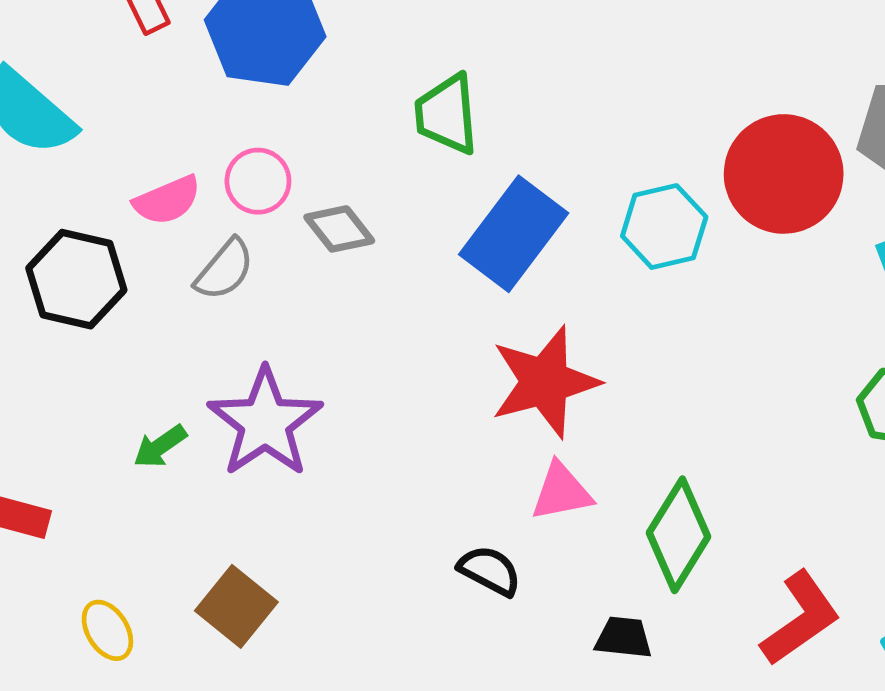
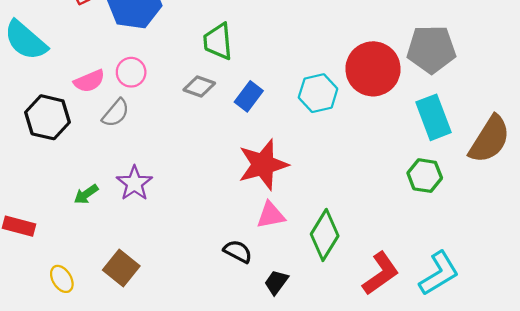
gray diamond: (339, 229) -> (199, 87), moved, turned -32
blue rectangle: (514, 234) -> (249, 96), size x0.6
purple star: (265, 422) -> (134, 183), size x0.7
black trapezoid: (624, 638) -> (276, 282), moved, turned -60

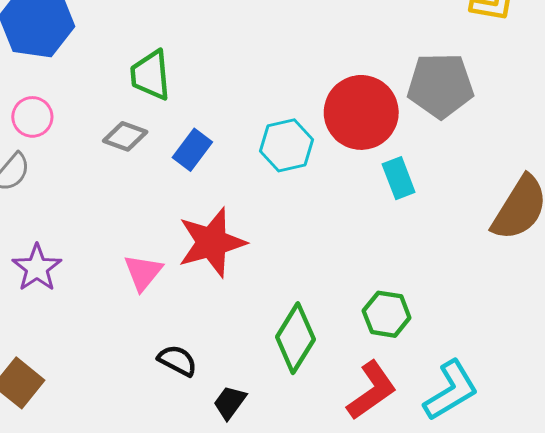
cyan rectangle: (433, 117) -> (399, 178), moved, size x0.7
green hexagon: (425, 176) -> (387, 314), moved
pink triangle: (271, 215) -> (143, 272), moved, turned -40

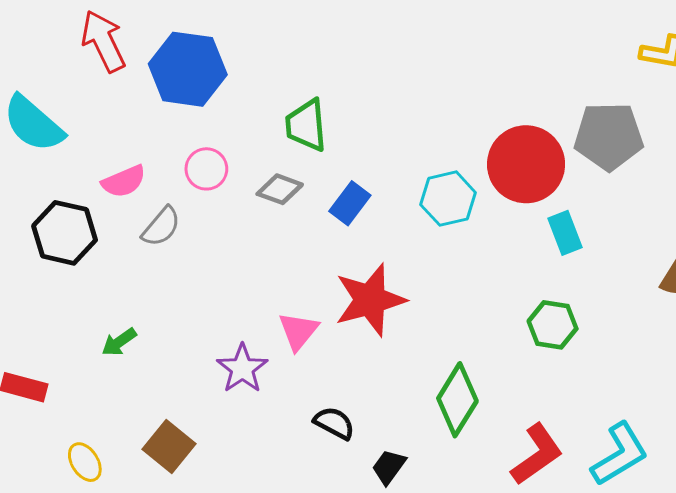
pink circle: (32, 117) -> (206, 169), moved
purple star: (37, 268) -> (242, 369), moved
green hexagon: (387, 314) -> (553, 325), moved

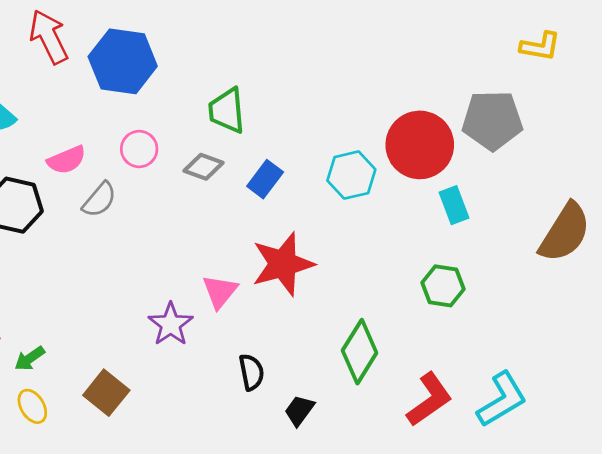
green arrow: (119, 342) -> (30, 358), moved
black semicircle: (334, 423) -> (251, 372), turned 51

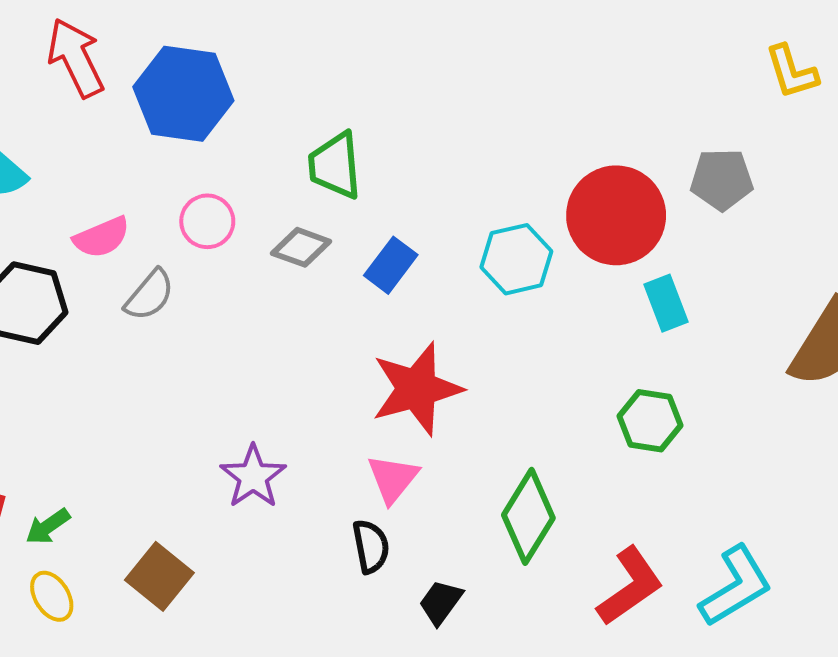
yellow L-shape: (540, 46) -> (792, 72), turned 63
gray pentagon: (492, 120) -> (722, 179), size x0.7
pink triangle: (220, 291) -> (393, 479), moved

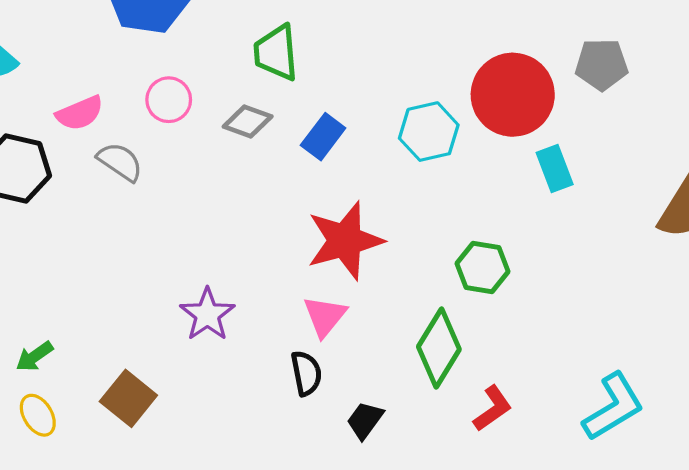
gray semicircle: (149, 295) -> (120, 162), turned -96
green hexagon: (650, 421) -> (482, 268), moved
red L-shape: (630, 586) -> (493, 408), moved, size x0.7

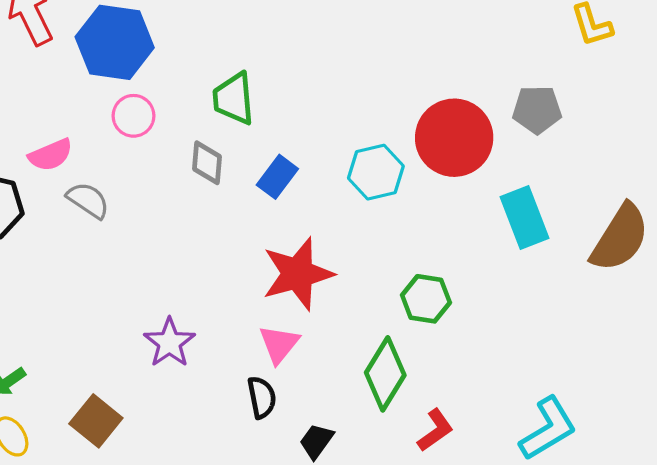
pink circle: (169, 100) -> (133, 116), moved
gray diamond: (248, 122) -> (207, 163), turned 75
cyan rectangle: (555, 169) -> (525, 217), moved, size x1.4

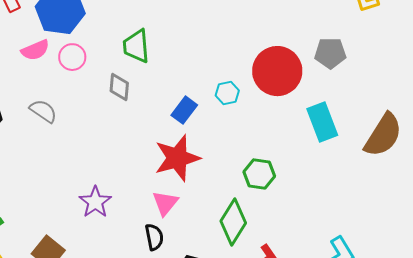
pink semicircle: (51, 155) -> (35, 50), moved
cyan hexagon: (376, 172) -> (227, 93), size x0.7
blue rectangle: (277, 177) -> (184, 110), moved

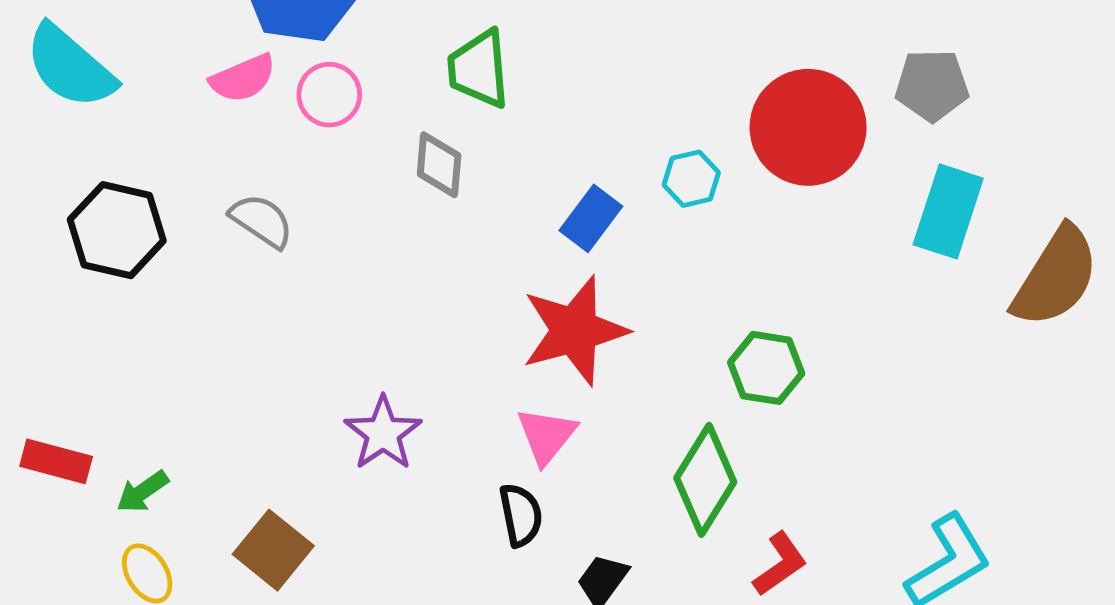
cyan rectangle: (322, 122) -> (948, 211), moved, turned 39

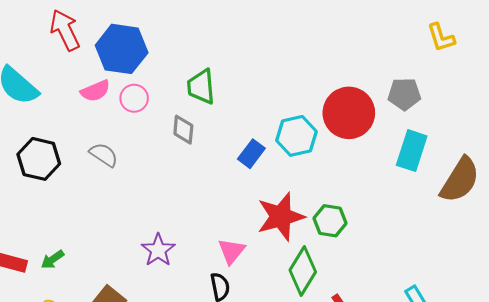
cyan hexagon: (691, 179) -> (296, 136), size x1.6
red star: (575, 331) -> (281, 217), moved
green arrow: (142, 492) -> (52, 260), moved

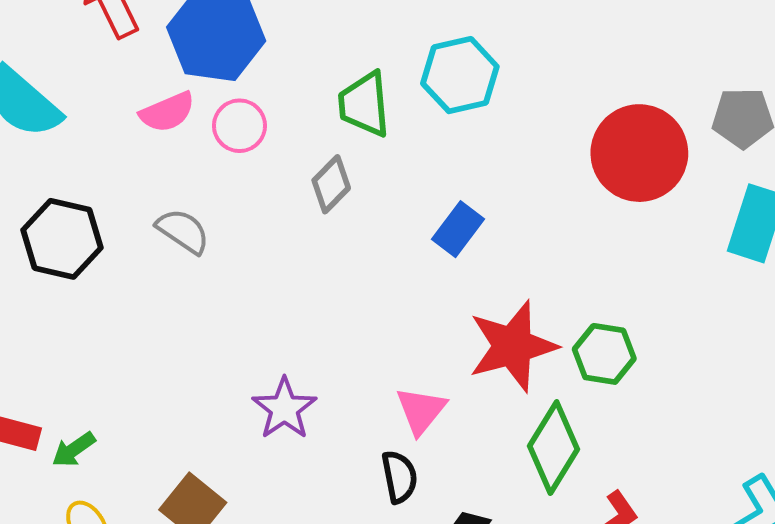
gray diamond: (183, 130) -> (331, 184), turned 40
cyan hexagon: (296, 136) -> (460, 75), moved
green arrow: (52, 260) -> (74, 450), moved

